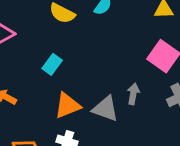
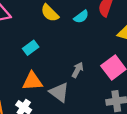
gray arrow: (133, 94) -> (78, 70), moved

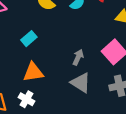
gray triangle: (59, 92) -> (81, 83), moved

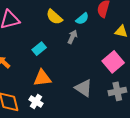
gray arrow: (78, 57) -> (72, 37), moved

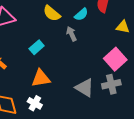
gray arrow: (72, 37) -> (71, 34), turned -48
gray cross: (117, 91) -> (111, 84), moved

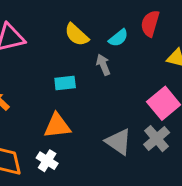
cyan rectangle: (37, 47) -> (65, 83), moved, turned 32
gray cross: (111, 84) -> (157, 139), turned -30

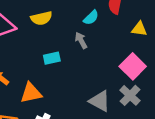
yellow semicircle: (77, 35) -> (41, 18), moved, turned -50
orange triangle: (57, 126) -> (31, 93), moved

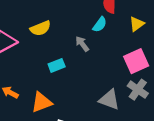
cyan semicircle: (91, 18) -> (100, 25), moved
yellow triangle: (139, 29) -> (137, 24), turned -35
pink square: (133, 66) -> (136, 61), turned 30

